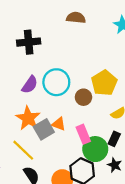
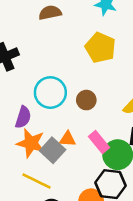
yellow pentagon: (104, 83) -> (100, 48), moved
purple semicircle: (30, 85) -> (23, 117), moved

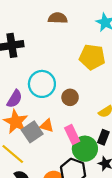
yellow pentagon: (100, 48) -> (92, 57), turned -30

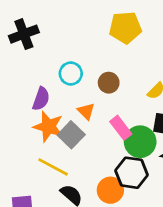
cyan circle: (42, 84) -> (71, 74), size x0.7
orange triangle: (47, 126) -> (86, 111), moved, turned 40

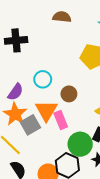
orange triangle: (86, 111) -> (46, 110), size x1.6
pink rectangle: (121, 128) -> (61, 120), moved

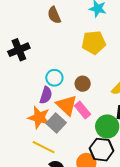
brown semicircle: (62, 17) -> (54, 15), turned -102
purple semicircle: (15, 92) -> (46, 95), moved

